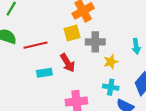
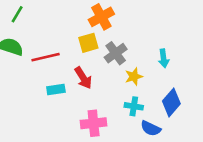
gray cross: (95, 42) -> (116, 53), turned -36

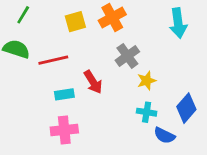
yellow square: (88, 43) -> (75, 22), moved
cyan arrow: (164, 58) -> (178, 23), moved, size x1.5
pink cross: (94, 123) -> (64, 130), moved

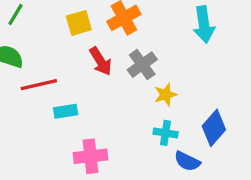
red line: (53, 60) -> (39, 85), moved
red arrow: (93, 82) -> (101, 61), moved
pink cross: (64, 130) -> (91, 156), moved

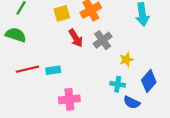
red line: (39, 85) -> (27, 69), moved
yellow star: (166, 95) -> (126, 60), moved

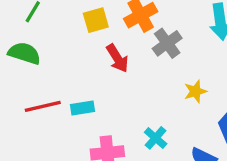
gray cross: (103, 40) -> (167, 43), moved
cyan cross: (118, 84) -> (156, 138), moved, turned 32

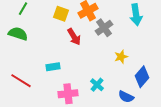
yellow square: (96, 20) -> (61, 14), turned 35
red line: (43, 106) -> (21, 81), moved, turned 45

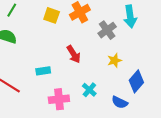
gray cross: (104, 28) -> (107, 30), moved
red arrow: (74, 37) -> (74, 54), moved

